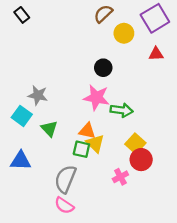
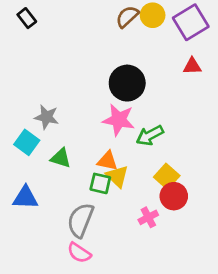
yellow circle: (124, 33) -> (153, 15), moved
black circle: (103, 68) -> (127, 83), size x1.6
green arrow: (122, 110) -> (150, 135), turned 145
green triangle: (49, 129) -> (61, 158), turned -30

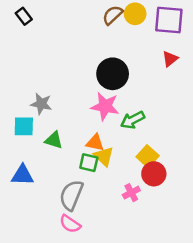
purple square: (191, 22) -> (169, 20), turned 36
red triangle: (192, 66) -> (170, 59), turned -36
cyan square: (27, 142) -> (24, 126), turned -35

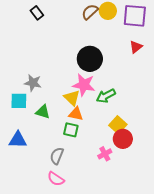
black rectangle: (24, 16) -> (37, 13), moved
yellow triangle: (104, 156) -> (72, 98), moved
gray semicircle: (71, 195) -> (57, 156), size x0.7

